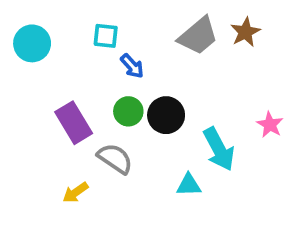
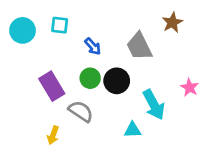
cyan square: (106, 36) -> (60, 25), moved
gray trapezoid: (198, 36) -> (139, 46), moved, turned 104
yellow arrow: (75, 192) -> (53, 135), turned -36

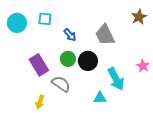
brown star: (172, 22) -> (139, 17), moved

